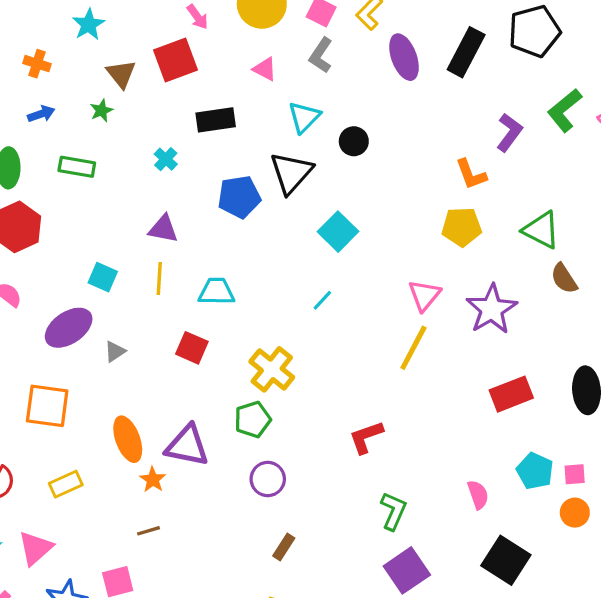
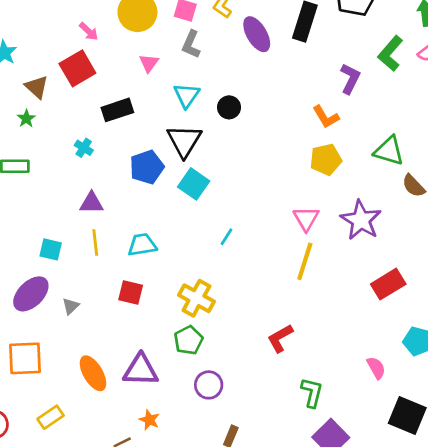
pink triangle: (265, 69) -> (149, 63), turned 48
cyan square: (338, 232) -> (194, 184), moved
orange star: (153, 480) -> (149, 420), moved

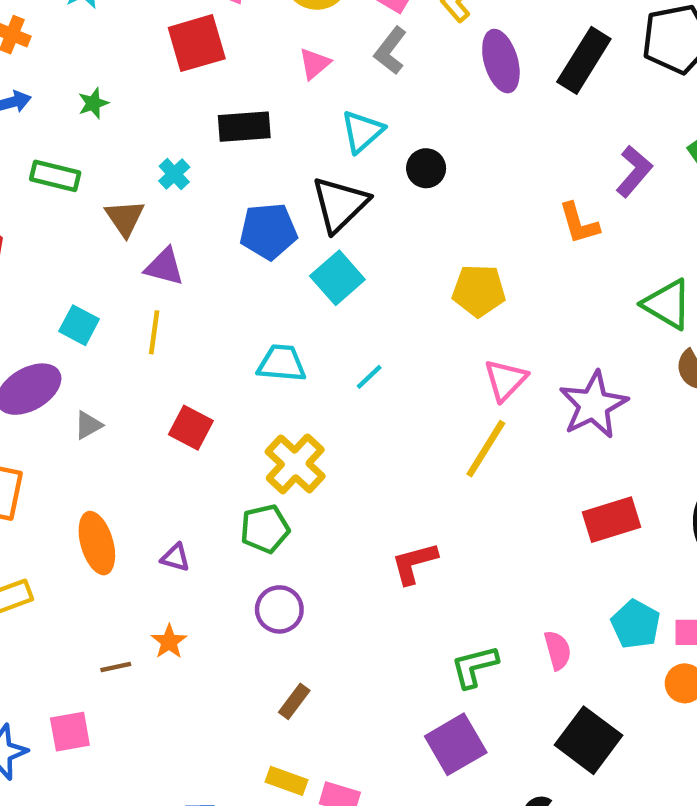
brown triangle: (37, 87) -> (125, 218), moved
yellow pentagon: (326, 159) -> (479, 291), moved
cyan trapezoid: (142, 245) -> (282, 363), moved
purple triangle: (141, 370) -> (175, 557), size x0.5
green L-shape: (312, 393) -> (474, 667), moved, turned -132

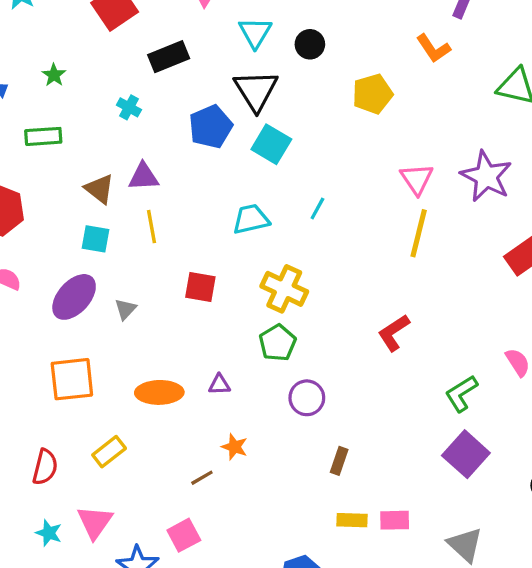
brown triangle: (125, 218) -> (99, 189), moved
yellow pentagon: (479, 291) -> (372, 94), moved
orange ellipse: (97, 543) -> (159, 392), turned -57

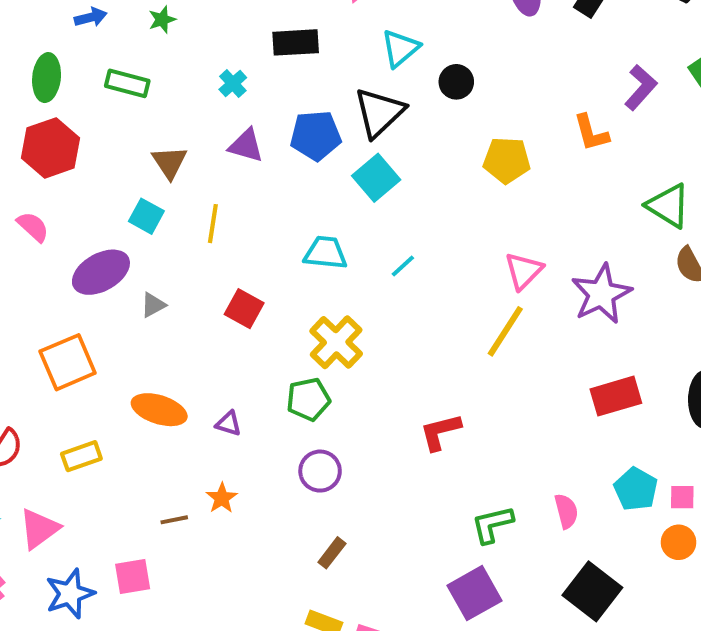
purple triangle: (143, 177) -> (246, 146), moved
orange square: (72, 379) -> (68, 362), turned -36

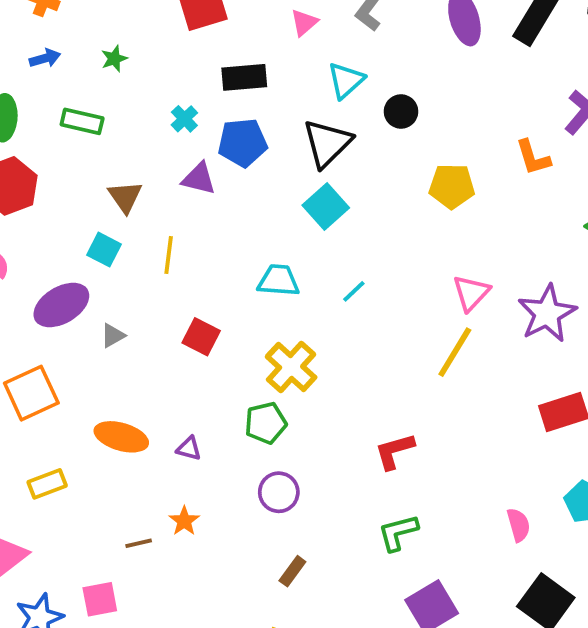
blue pentagon: (316, 136) -> (243, 143), moved
green L-shape: (492, 524) -> (398, 533), moved

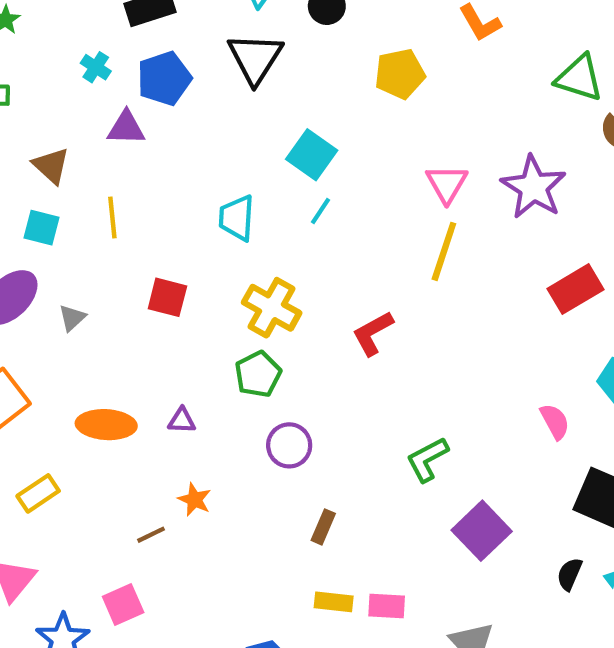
cyan square: (326, 206) -> (312, 155), moved
cyan trapezoid: (279, 281) -> (237, 218), turned -78
red L-shape: (394, 451) -> (373, 333), moved

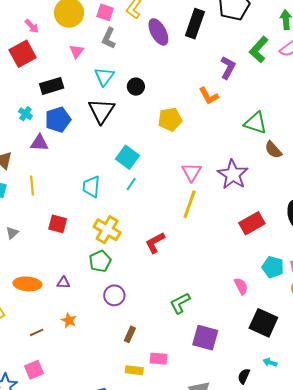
purple square: (482, 531) -> (205, 338), turned -32
brown line: (151, 535) -> (37, 332), moved
black semicircle: (570, 574) -> (244, 376), moved
pink rectangle: (387, 606) -> (159, 359), moved

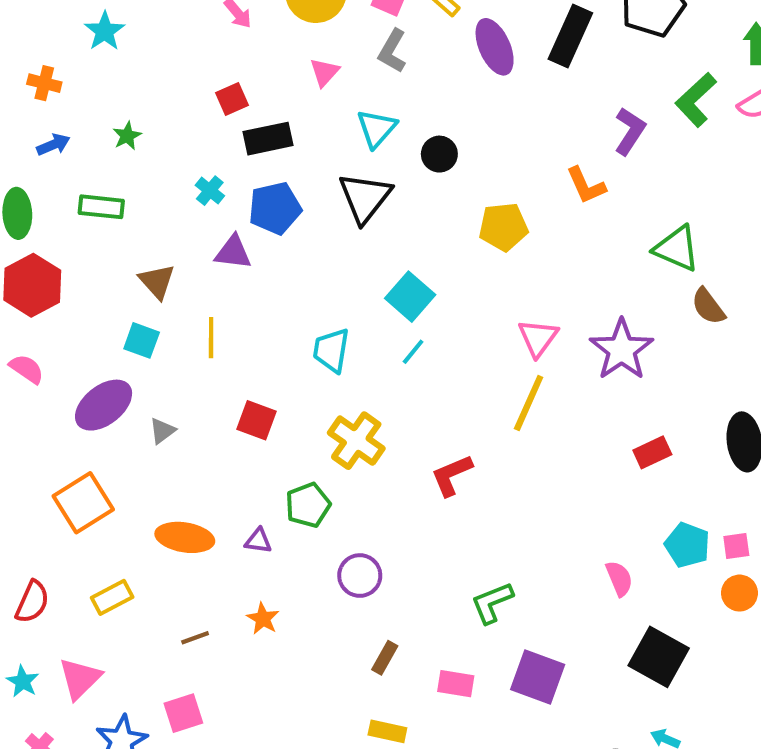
red square: (23, 54) -> (232, 99), moved, size x0.6
red rectangle: (252, 223) -> (652, 452), size x0.7
green pentagon: (100, 261) -> (308, 505), moved
pink rectangle: (159, 359) -> (456, 684), moved

